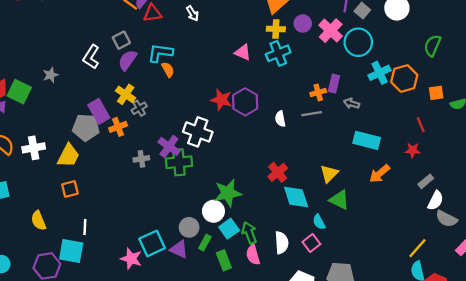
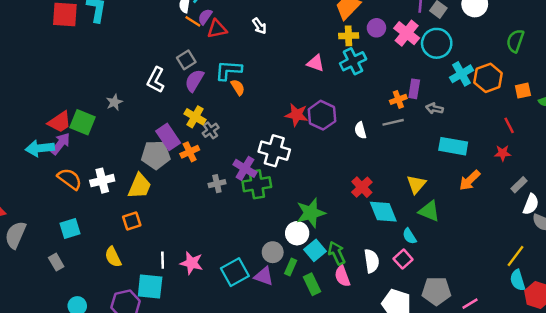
orange square: (70, 189) -> (132, 221), moved
pink star: (131, 259) -> (192, 263), moved

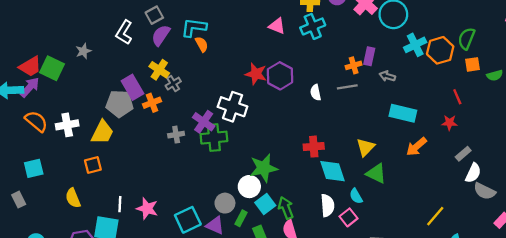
green semicircle: (515, 41) -> (466, 39), moved
red cross: (362, 187) -> (314, 147), turned 36
yellow line: (515, 256) -> (435, 216), moved
white semicircle: (372, 261) -> (328, 205), moved

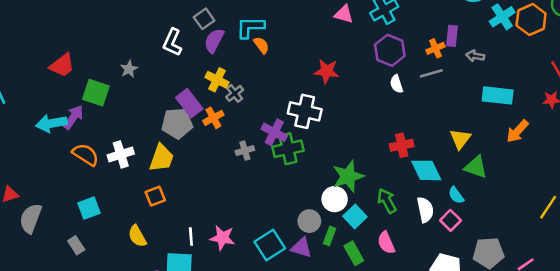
red trapezoid: (30, 67) -> (62, 65), moved
purple hexagon: (280, 76) -> (390, 50), moved
green arrow: (286, 208) -> (387, 201), moved

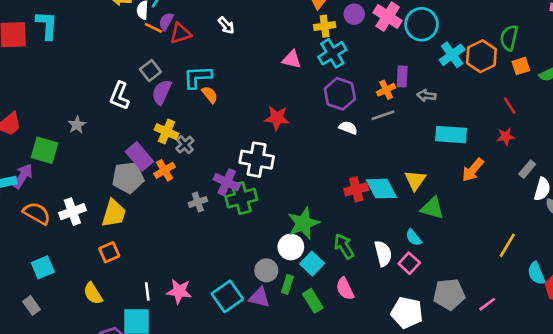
white semicircle: (396, 84) -> (348, 128), turned 132
cyan diamond: (426, 170) -> (381, 189), moved

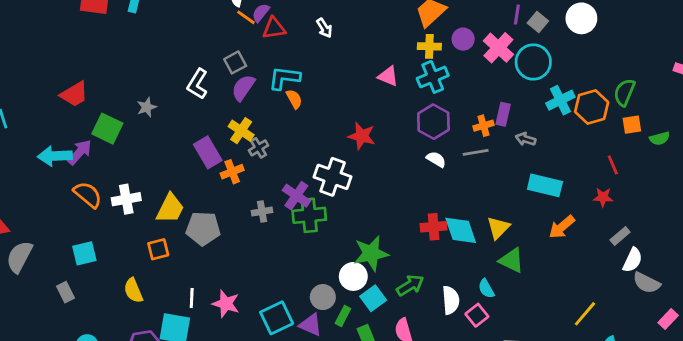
gray pentagon: (128, 177) -> (203, 228), moved
green arrow: (344, 246) -> (410, 285), turned 80

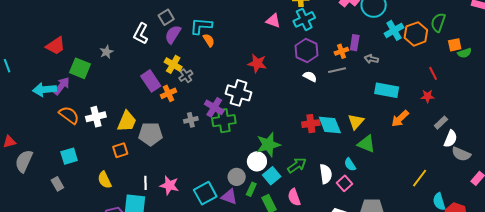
orange square: (632, 125) -> (455, 45), moved

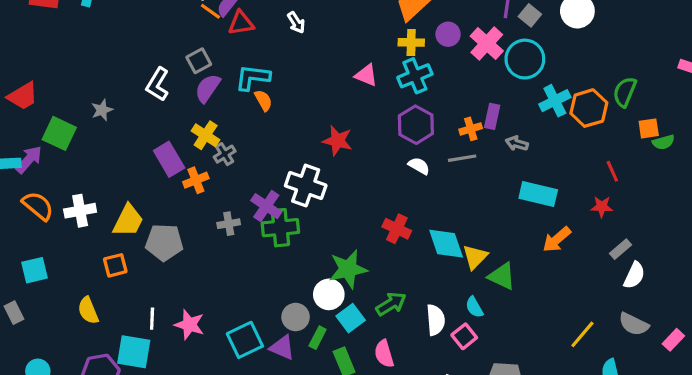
yellow triangle: (356, 122) -> (475, 257), moved
red cross: (311, 124) -> (397, 229), moved, turned 30
gray semicircle: (461, 154) -> (634, 324), moved

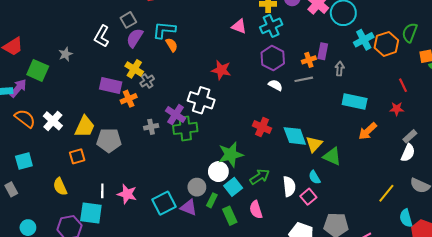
gray arrow: (517, 143) -> (340, 69), turned 80
purple rectangle: (169, 159) -> (111, 85), turned -45
white cross: (80, 211) -> (53, 121), turned -36
white semicircle: (634, 275) -> (408, 153), moved

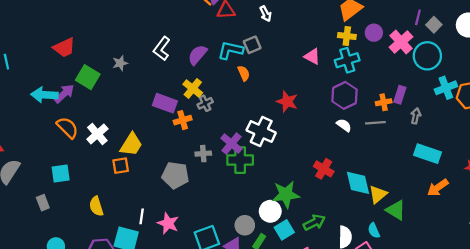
gray square: (128, 20) -> (252, 45), moved
orange semicircle: (172, 45) -> (244, 73), moved
gray pentagon: (109, 140) -> (175, 175), moved
orange square: (77, 156) -> (121, 166), moved

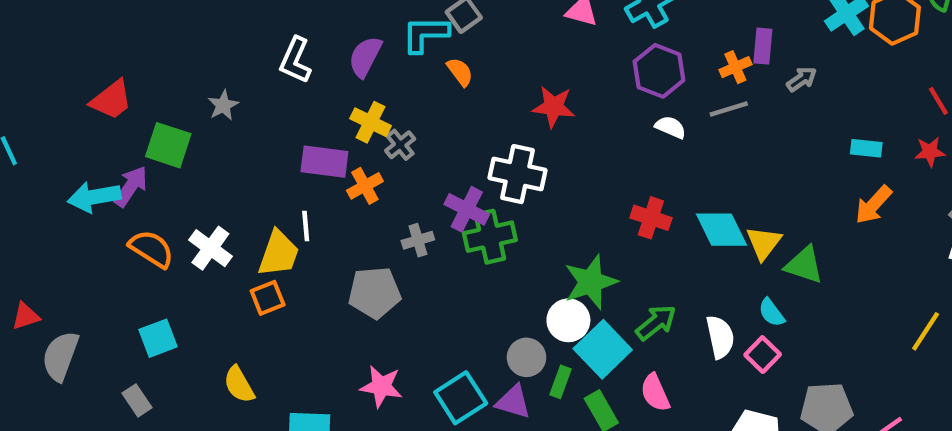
gray arrow: (416, 116) -> (802, 79), turned 56
cyan rectangle: (428, 154) -> (866, 148), moved, size x0.6
white line: (142, 216) -> (306, 226), moved
cyan square: (284, 230) -> (603, 349), size x1.4

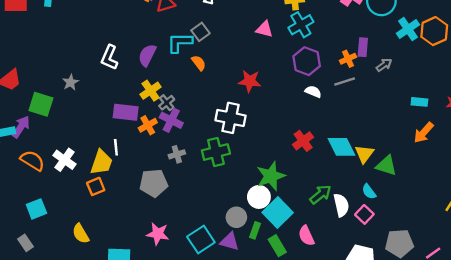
yellow cross: (371, 122) -> (151, 91), turned 30
purple cross: (467, 209) -> (171, 120), moved
red cross: (651, 218) -> (303, 141), turned 36
green arrow: (656, 323) -> (320, 194), moved

